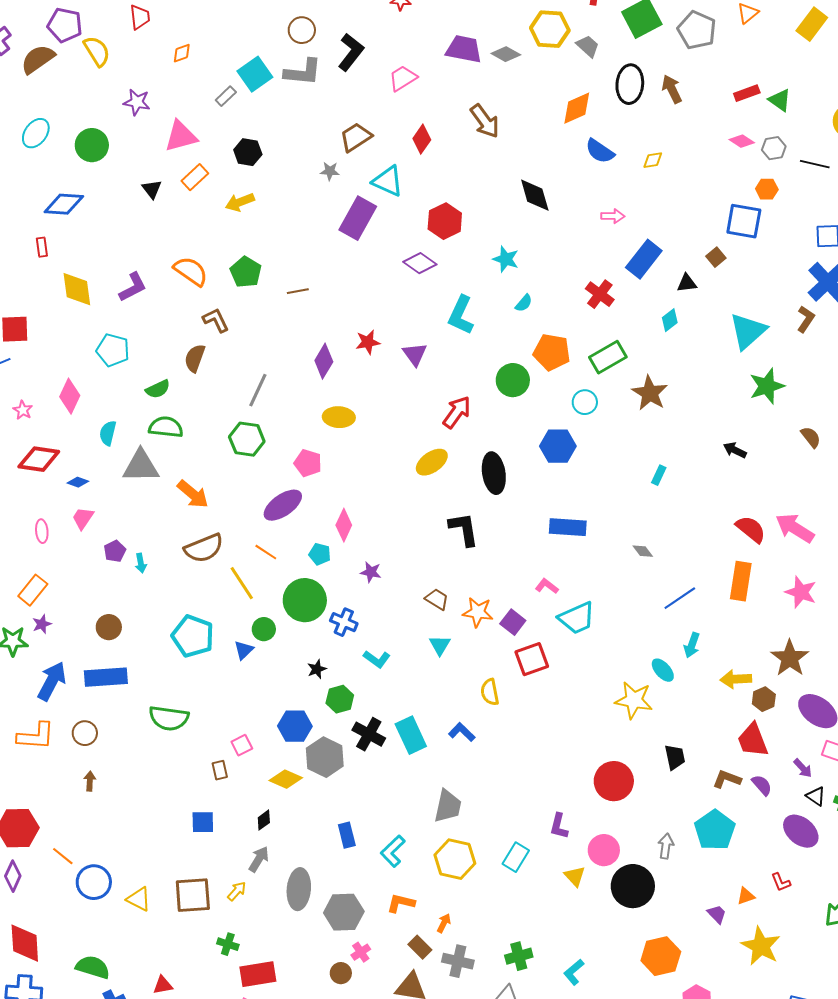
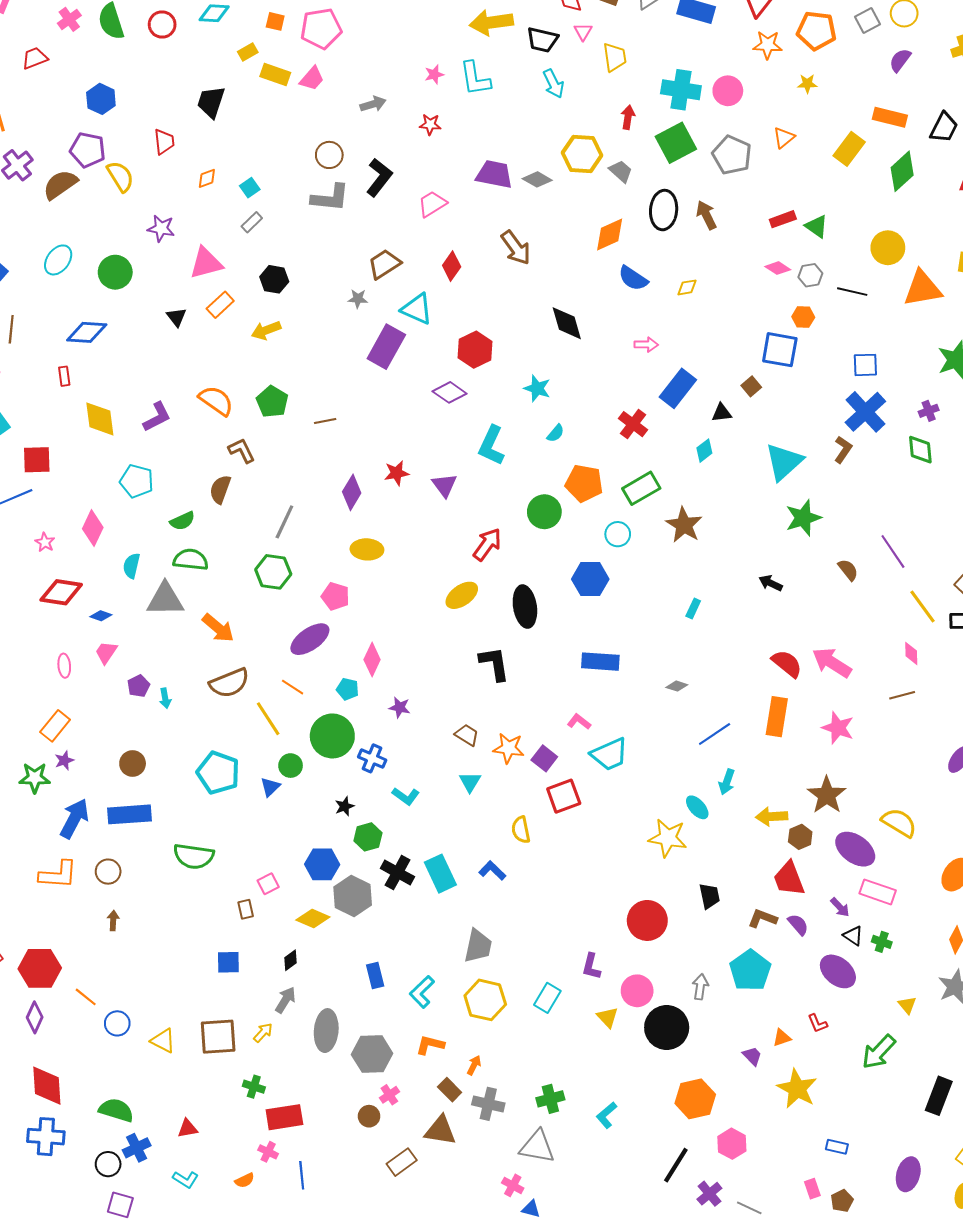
cyan square: (255, 74) -> (250, 188), moved, size x0.6
gray diamond: (643, 551) -> (677, 686), turned -35
blue circle: (94, 882) -> (117, 1023), size x0.7

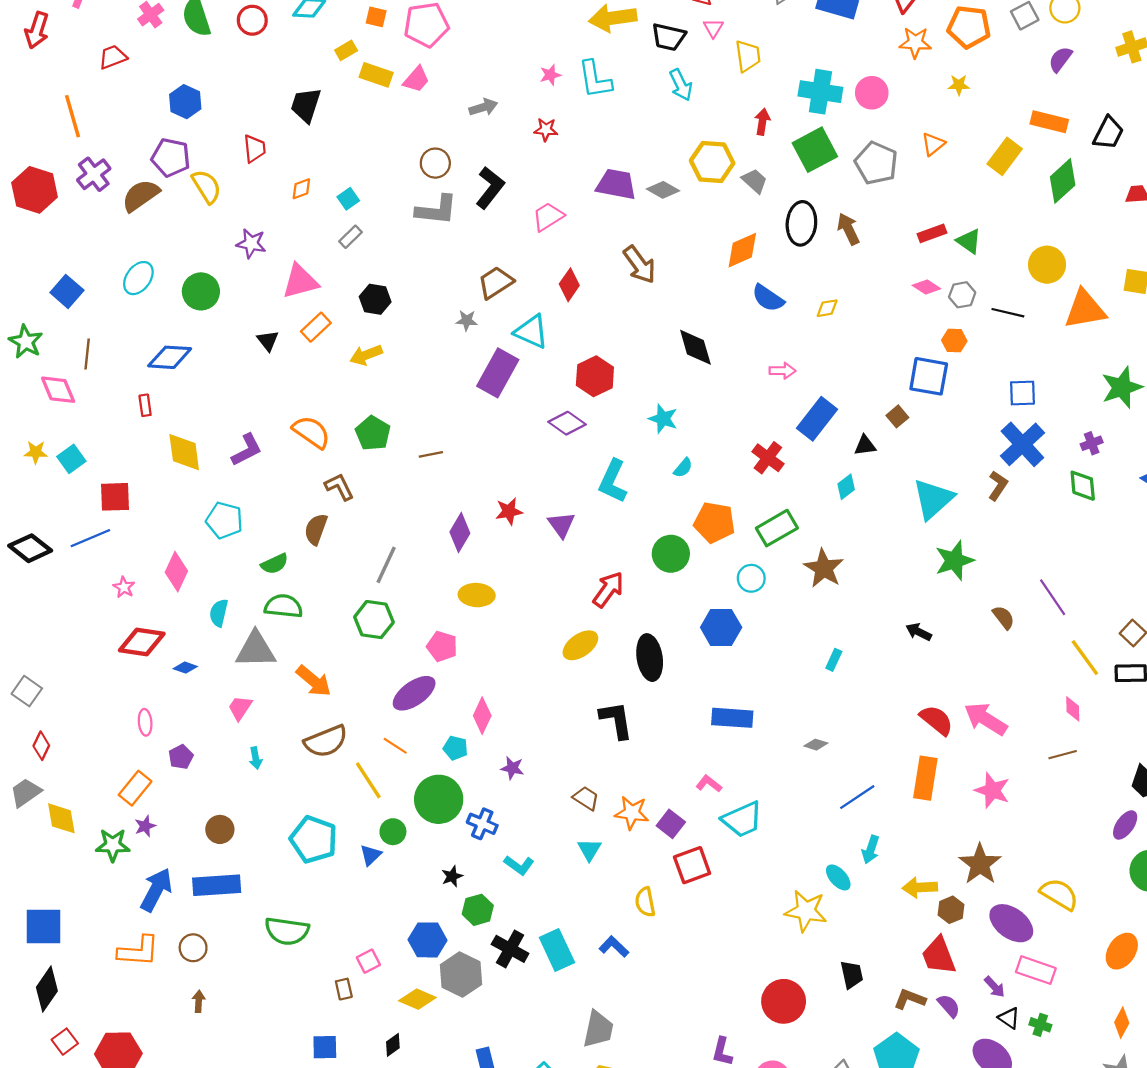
pink trapezoid: (106, 652) -> (240, 708), moved
purple pentagon: (139, 686) -> (181, 757), moved

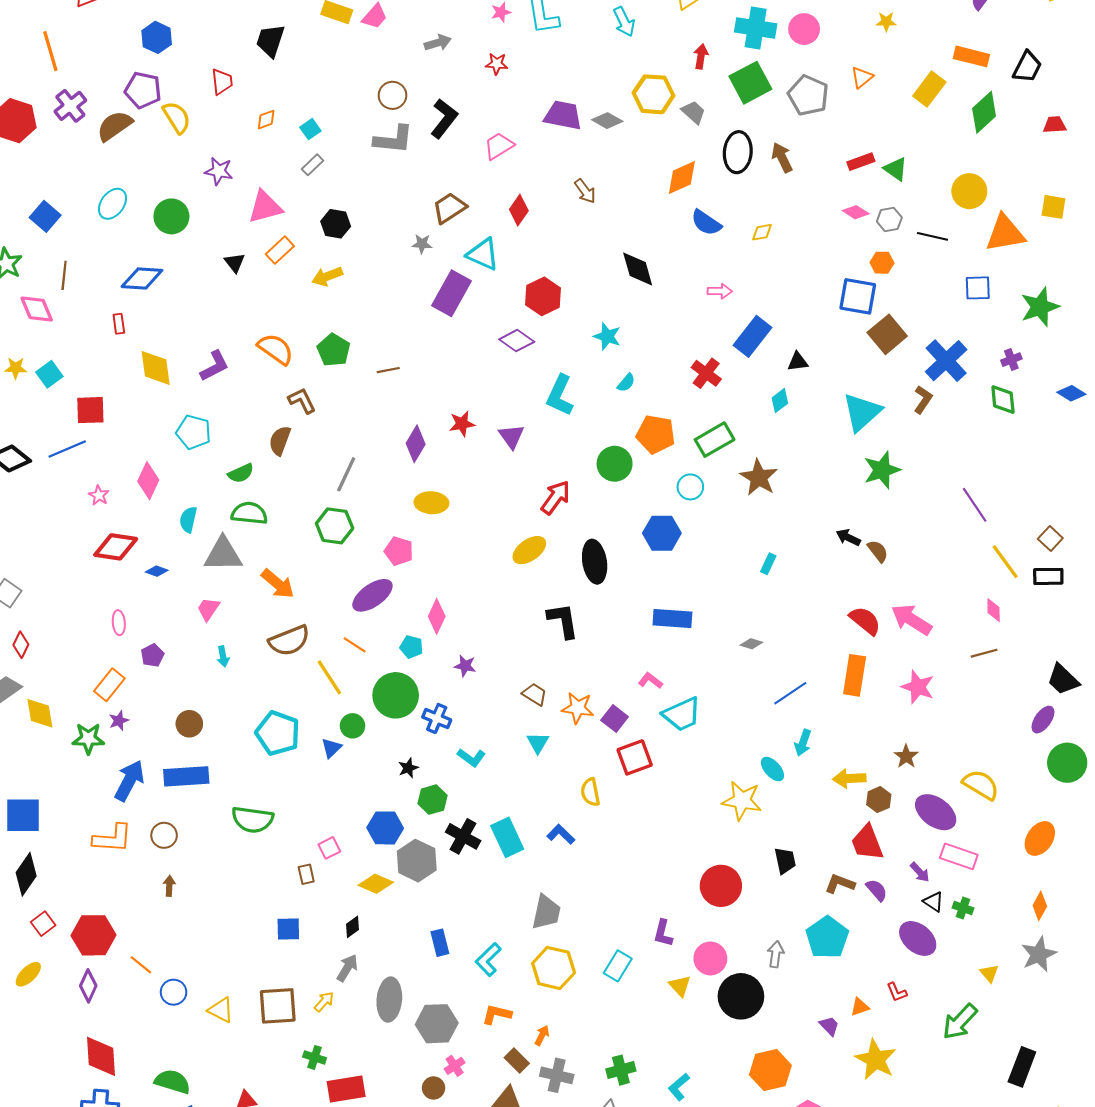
brown arrow: (640, 265) -> (585, 191), size x0.7
blue square: (1022, 393) -> (978, 288), moved
brown square: (897, 416) -> (887, 334), moved, size x1.8
brown semicircle: (1003, 617) -> (878, 551), moved
brown star: (980, 864) -> (906, 756), size x0.6

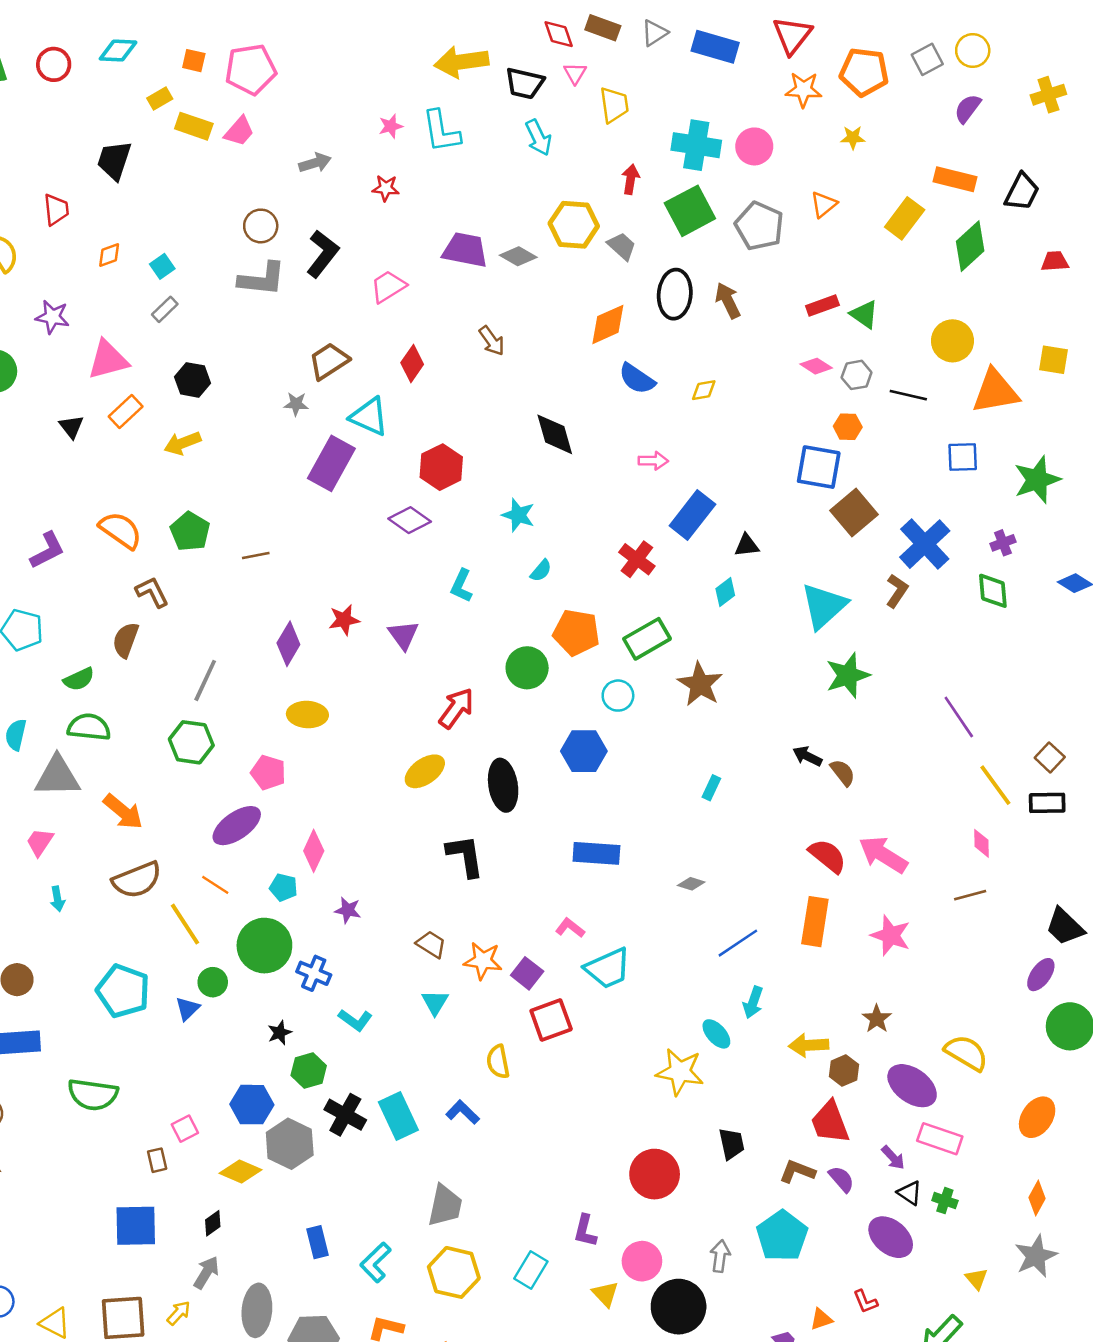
cyan L-shape: (560, 395) -> (461, 586), size x0.7
blue square: (288, 929) -> (136, 1226), size x1.5

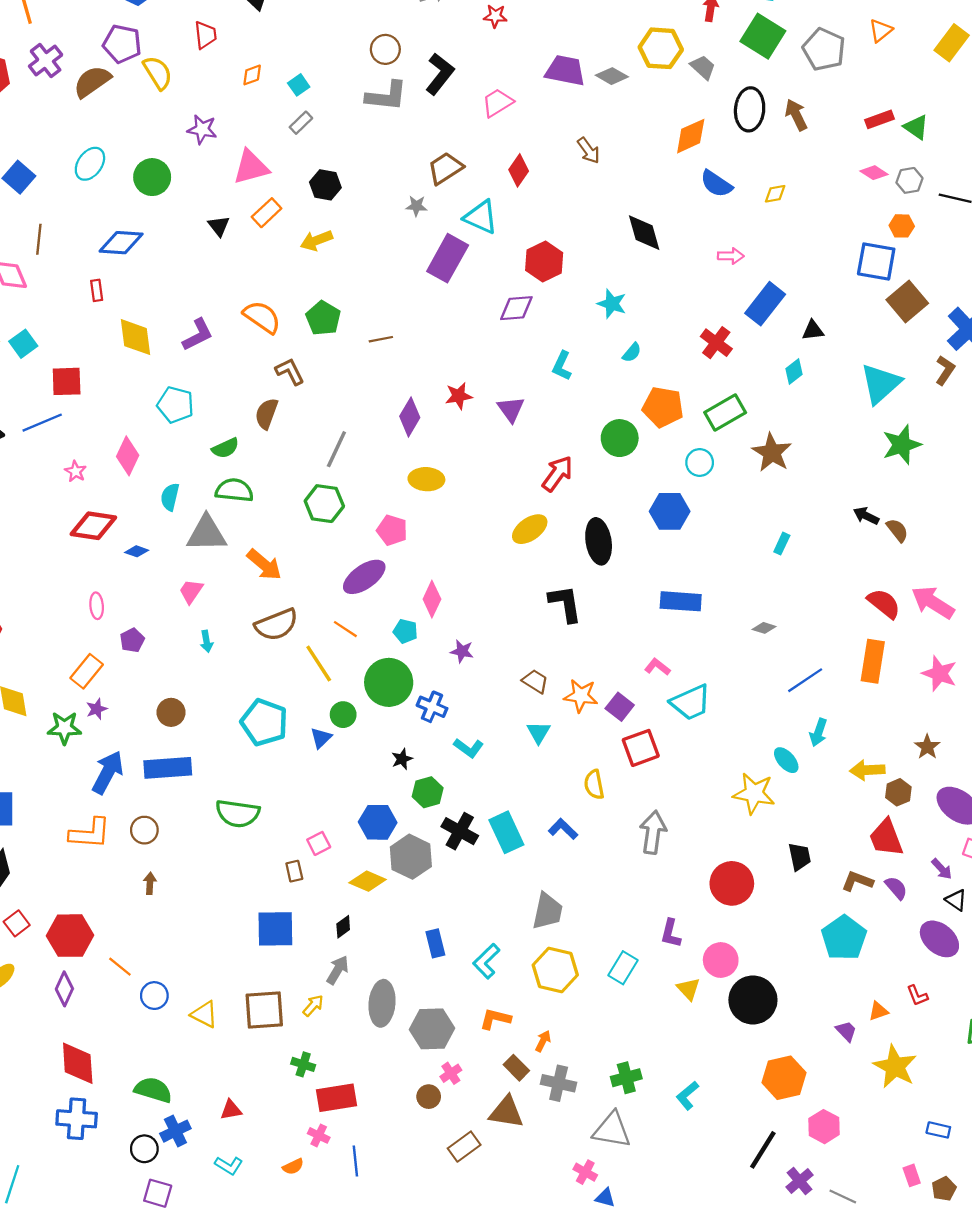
green square: (690, 211) -> (763, 36), turned -30
purple diamond: (410, 520) -> (516, 308), turned -40
gray arrow: (720, 1256) -> (653, 832), moved, size x1.5

